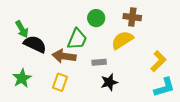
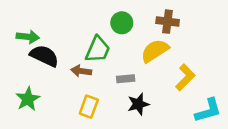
green arrow: (22, 29) -> (28, 37), turned -54
brown arrow: (64, 56) -> (81, 71), size x0.7
yellow L-shape: (158, 61) -> (185, 77), moved
yellow rectangle: (60, 82) -> (89, 107), moved

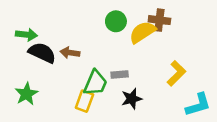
green trapezoid: (98, 49) -> (95, 83), moved
yellow semicircle: (155, 51) -> (143, 32), moved
brown arrow: (81, 71) -> (70, 53), moved

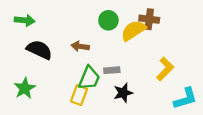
green arrow: (26, 35) -> (25, 20), moved
brown arrow: (70, 53) -> (80, 46), moved

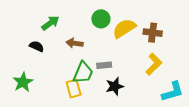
brown cross: (149, 19) -> (153, 33), moved
green arrow: (25, 20) -> (50, 23), moved, turned -42
black semicircle: (39, 50) -> (37, 46), size x0.6
yellow rectangle: (79, 95) -> (74, 88), turned -36

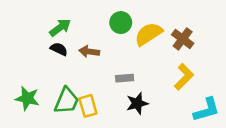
brown cross: (153, 33) -> (183, 39), turned 30
black semicircle: (37, 46) -> (59, 49), moved
green trapezoid: (83, 73) -> (66, 101), moved
green star: (23, 82) -> (27, 98), turned -30

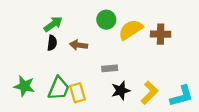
brown cross: (183, 39) -> (161, 34), turned -36
black semicircle: (59, 49) -> (52, 43), turned 72
yellow L-shape: (184, 77) -> (149, 93), moved

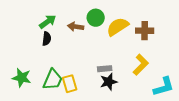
brown arrow: (79, 45) -> (76, 27), moved
gray rectangle: (110, 68) -> (105, 69), moved
yellow L-shape: (149, 93) -> (141, 65), moved

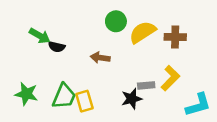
green arrow: (48, 22) -> (40, 36), moved, turned 66
brown arrow: (76, 27) -> (100, 58), moved
black semicircle: (47, 39) -> (57, 47), turned 96
gray rectangle: (105, 69) -> (146, 85), moved

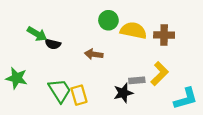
yellow semicircle: (143, 32) -> (133, 30), turned 45
green star: (26, 94) -> (17, 78), moved
green trapezoid: (64, 96) -> (60, 91), turned -55

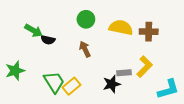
green circle: (108, 20) -> (86, 19), moved
brown arrow: (94, 54) -> (85, 49), turned 56
green star: (17, 78) -> (15, 71), turned -30
yellow rectangle: (79, 95) -> (72, 86), turned 66

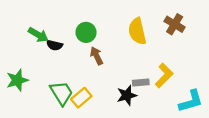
green circle: (86, 19) -> (86, 32), moved
yellow semicircle: (121, 27) -> (137, 31), turned -115
brown cross: (149, 32) -> (175, 24), moved, turned 30

